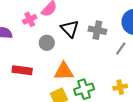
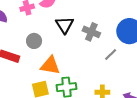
gray circle: (47, 43) -> (34, 41), moved

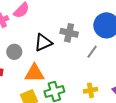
black triangle: (65, 25) -> (43, 43), moved, turned 48

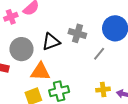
gray circle: (14, 52) -> (21, 49), size x1.5
yellow cross: (91, 90) -> (103, 90), moved

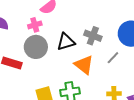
pink cross: (11, 17) -> (35, 25), moved
orange triangle: (40, 72) -> (84, 65), moved, turned 30

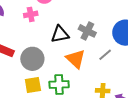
gray circle: (36, 47) -> (32, 59), moved

